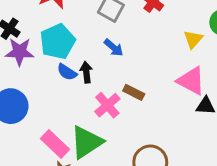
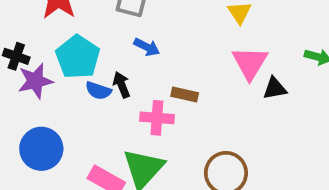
pink triangle: (191, 81) -> (250, 63), turned 48
pink cross: (107, 105) -> (157, 118), turned -30

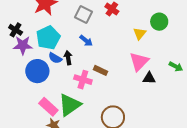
blue circle: (41, 149) -> (37, 71), moved

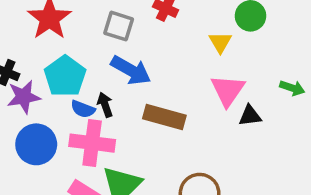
blue arrow: (86, 41) -> (131, 70), size x1.6
brown rectangle: (100, 70) -> (164, 117), size x1.6
blue circle: (37, 71) -> (36, 144), moved
pink cross: (83, 80) -> (92, 143), moved, size x1.4

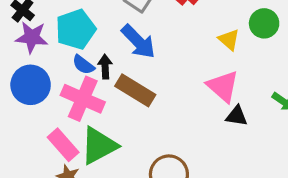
yellow triangle: (220, 42) -> (229, 40), turned -35
pink triangle: (228, 90) -> (223, 86), turned -39
brown rectangle: (164, 117) -> (135, 90), moved

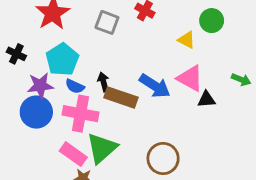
purple star: (32, 37) -> (40, 86), moved
blue arrow: (138, 42) -> (155, 86), moved
black arrow: (105, 67) -> (103, 82), moved

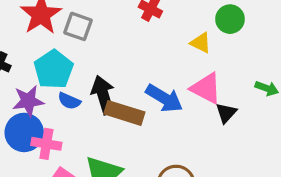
gray square: (107, 22) -> (78, 26), moved
black arrow: (103, 82) -> (103, 95), size x1.6
black triangle: (207, 99) -> (226, 113), turned -42
pink cross: (81, 114) -> (46, 144), moved, size x0.7

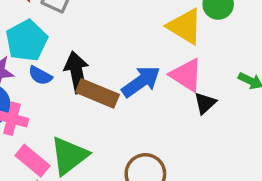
yellow triangle: (201, 43) -> (185, 26), size x1.6
blue arrow: (164, 98) -> (141, 82), turned -72

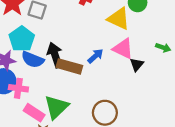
blue semicircle: (40, 76) -> (33, 60), size x1.5
blue arrow: (141, 82) -> (95, 56), size x0.7

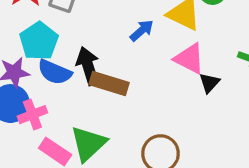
blue arrow: (95, 56) -> (142, 31), moved
pink cross: (18, 88) -> (32, 115), turned -30

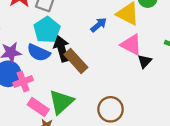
cyan pentagon: (39, 41) -> (47, 30), moved
brown rectangle: (109, 84) -> (76, 61), turned 30

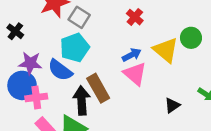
pink triangle: (131, 45) -> (135, 74), moved
black arrow: (62, 49) -> (82, 100), moved

